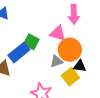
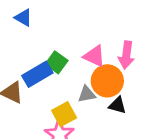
pink arrow: (74, 14) -> (126, 55), moved
yellow square: (70, 77) -> (64, 114), moved

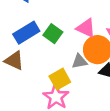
blue rectangle: (37, 74) -> (26, 33), moved

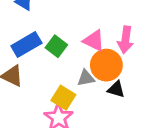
yellow square: (60, 79) -> (63, 98), turned -30

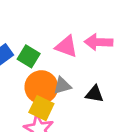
pink arrow: (125, 40) -> (98, 42), turned 90
orange circle: (106, 65) -> (41, 87), moved

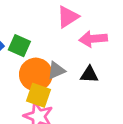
pink arrow: (98, 42) -> (93, 39), moved
pink triangle: (66, 46) -> (68, 17), moved, turned -45

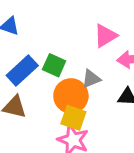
gray triangle: (56, 70) -> (91, 79), moved

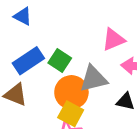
gray triangle: (91, 79) -> (93, 79), size x1.5

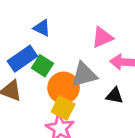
blue triangle: (23, 16) -> (42, 28), moved
green square: (60, 60) -> (42, 66), moved

